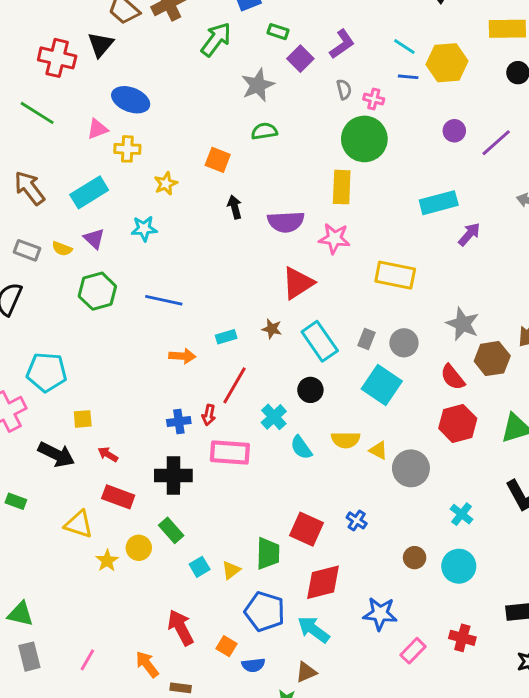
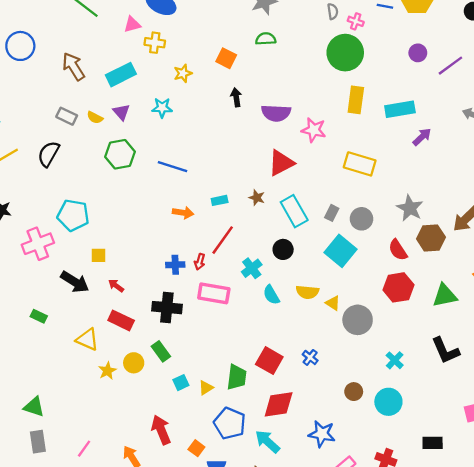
yellow rectangle: (342, 187) -> (356, 100), moved

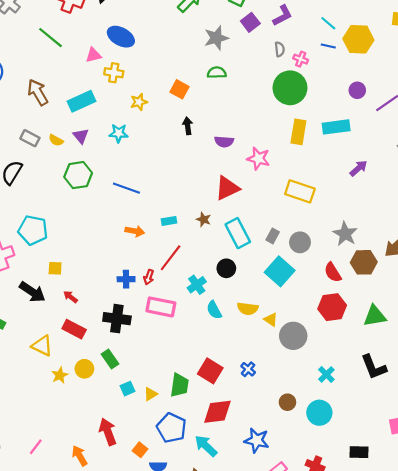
cyan rectangle: (400, 109) -> (336, 127), moved
purple semicircle: (276, 113) -> (224, 142), size x0.7

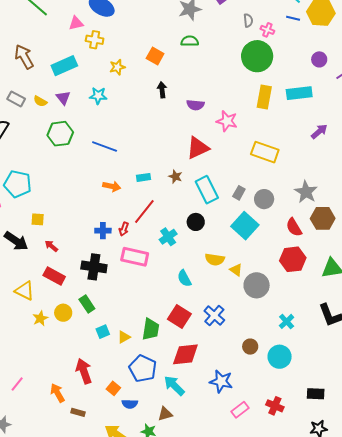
cyan semicircle: (214, 310) -> (184, 278), moved
blue cross: (248, 369) -> (214, 315), size x1.5

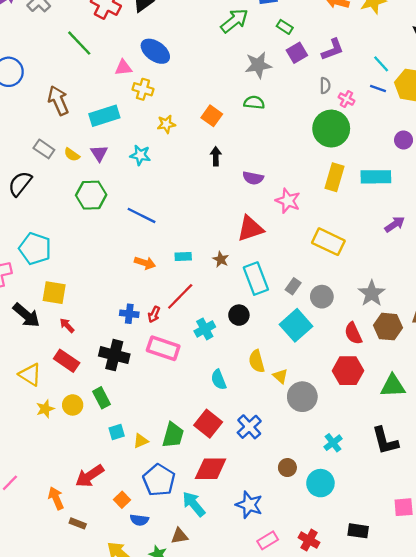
yellow square: (38, 219) -> (54, 293), size x1.5
yellow semicircle: (215, 259) -> (257, 361), turned 60
red arrow: (84, 371) -> (90, 476), turned -110

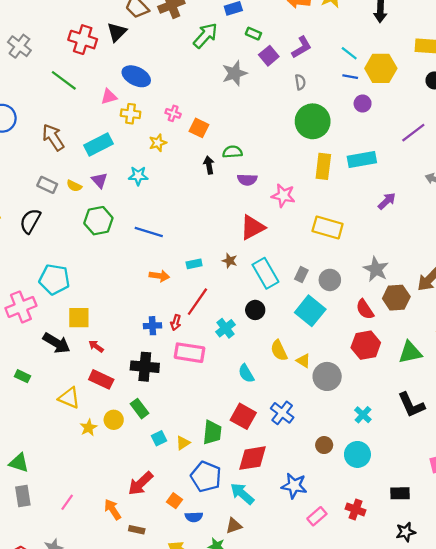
pink cross: (346, 99) -> (173, 113), moved
green semicircle: (254, 103) -> (232, 152), moved
purple circle: (404, 140) -> (363, 104), moved

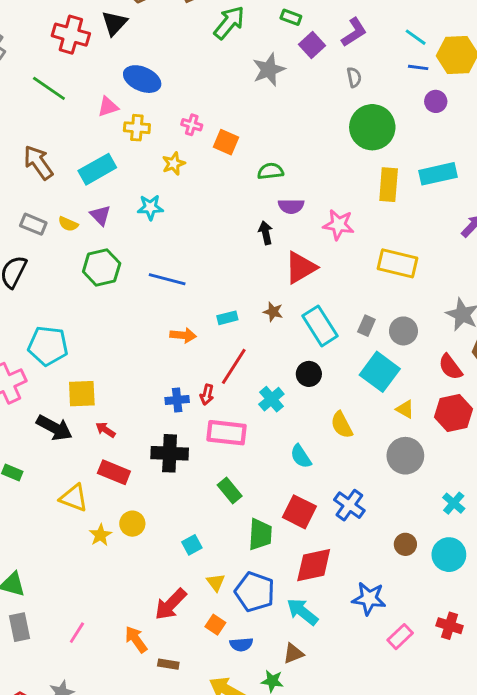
black arrow: (209, 165) -> (266, 233), moved
yellow triangle: (303, 361) -> (405, 409), moved
green rectangle: (140, 409) -> (230, 490), moved
yellow triangle: (183, 443) -> (216, 582), moved, turned -32

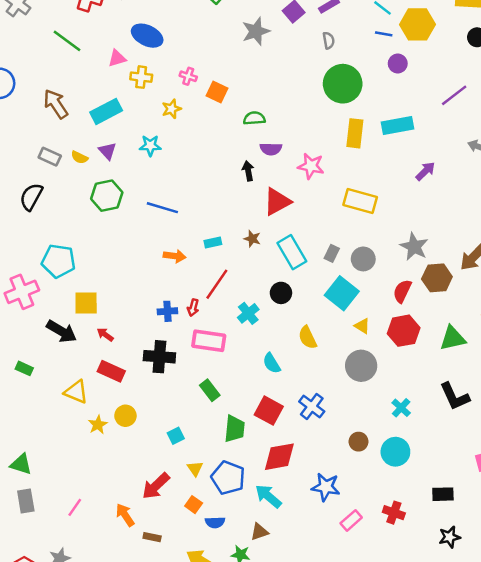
red semicircle: (450, 367) -> (402, 291), turned 60

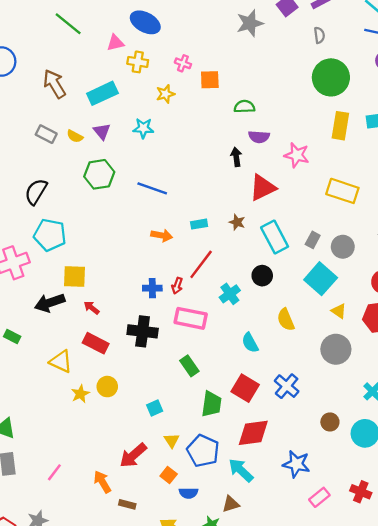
orange square: (217, 92) -> (210, 80), turned -30
black semicircle: (31, 197) -> (36, 192), moved
black arrow: (62, 331) -> (50, 303), turned 128

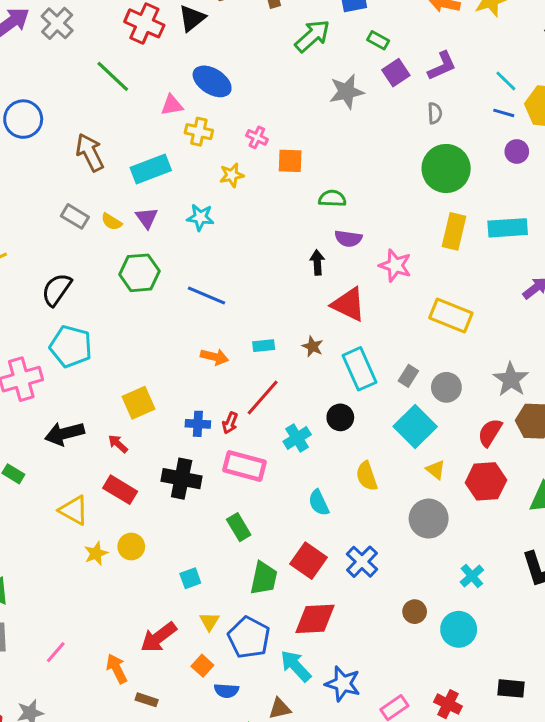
red triangle: (263, 188) -> (349, 304), turned 48
yellow square: (75, 276) -> (139, 403), moved, turned -30
blue star: (296, 464) -> (343, 684), moved

